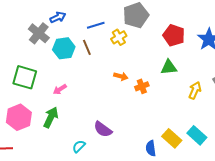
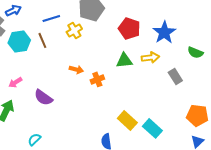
yellow arrow: (195, 90) -> (150, 57), moved, turned 60
purple semicircle: (103, 129) -> (43, 97), moved
yellow rectangle: (172, 138) -> (127, 120), moved

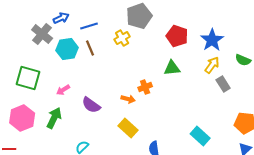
blue line: (51, 18) -> (89, 26), moved
yellow arrow: (150, 57) -> (212, 65), moved, turned -48
orange arrow: (76, 69) -> (128, 99), moved
yellow rectangle: (127, 120) -> (128, 128), moved

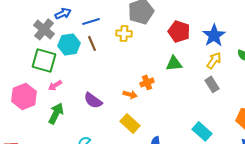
yellow cross: (122, 38) -> (124, 33), turned 35
green square: (28, 78) -> (44, 60), moved
gray rectangle: (223, 84) -> (212, 84), moved
pink arrow: (63, 90) -> (55, 85), moved
pink hexagon: (22, 118) -> (24, 96), moved

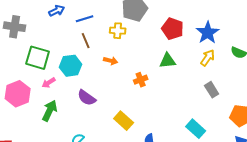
gray cross: (44, 29) -> (15, 27), moved, turned -30
cyan hexagon: (69, 44) -> (71, 66), moved
gray rectangle: (212, 84) -> (212, 90), moved
orange arrow: (130, 94) -> (111, 61), moved

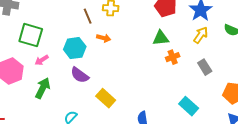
brown line: (86, 41) -> (88, 16), moved
cyan hexagon: (71, 66) -> (75, 48), moved
orange cross: (141, 80) -> (173, 57), moved
yellow rectangle: (124, 121) -> (106, 98), moved

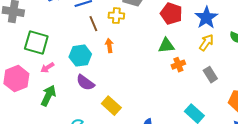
orange arrow: (104, 38) -> (109, 46), turned -112

